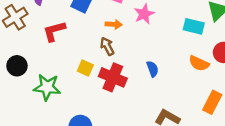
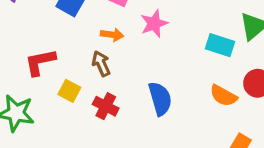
red L-shape: (54, 31) -> (40, 62), moved
blue semicircle: (152, 69) -> (160, 99), size x1.5
red cross: (113, 77) -> (106, 106), size x0.7

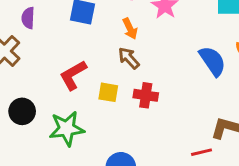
orange arrow: (112, 35) -> (130, 29), turned 75
blue semicircle: (160, 99) -> (212, 61), moved

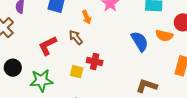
brown arrow: (129, 58) -> (76, 37), moved
yellow square: (108, 92) -> (77, 72), moved

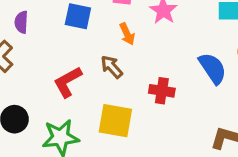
red cross: (95, 61) -> (162, 91), moved
yellow square: (77, 72) -> (115, 121), size x1.6

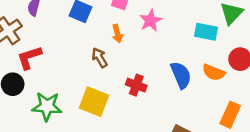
red L-shape: (68, 82) -> (29, 58), moved

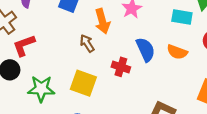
orange arrow: (117, 34) -> (102, 21), size x1.5
orange semicircle: (214, 72) -> (177, 52), moved
blue semicircle: (181, 75) -> (146, 50), moved

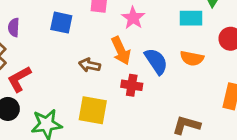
orange arrow: (102, 21) -> (121, 51), moved
brown arrow: (87, 43) -> (90, 65), turned -36

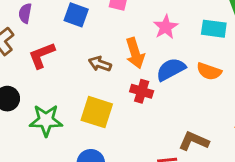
pink star: (133, 18) -> (166, 27), moved
blue semicircle: (156, 61) -> (171, 69), turned -92
red L-shape: (19, 79) -> (42, 55), moved

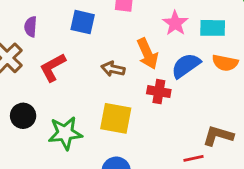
cyan rectangle: (214, 29) -> (213, 28), moved

